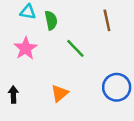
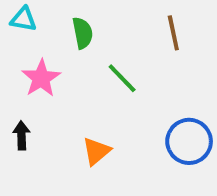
cyan triangle: (28, 12) -> (23, 19), moved
black arrow: (13, 95) -> (21, 135), moved

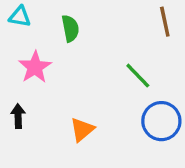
brown line: (173, 33) -> (165, 22), moved
green line: (122, 78) -> (138, 76), moved

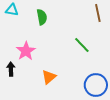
pink star: (35, 67) -> (26, 51), moved
blue circle: (161, 121) -> (96, 85), moved

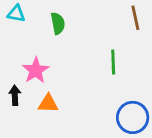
green line: (82, 45) -> (113, 62), turned 42
orange triangle: (49, 77) -> (48, 104), moved, turned 42

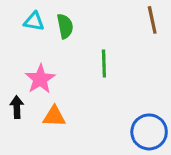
cyan triangle: (16, 14) -> (34, 21), moved
green line: (113, 62) -> (104, 63), moved

